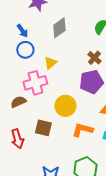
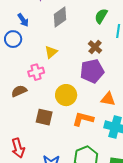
blue circle: (25, 50) -> (13, 39), moved
pink cross: (35, 83) -> (36, 72), size x0.7
red arrow: (17, 139) -> (18, 148), moved

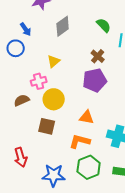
green semicircle: (101, 16) -> (104, 25), turned 105
yellow circle: (66, 95) -> (54, 99), moved
orange triangle: (108, 99) -> (87, 117), moved
orange L-shape: (83, 119) -> (80, 141), moved

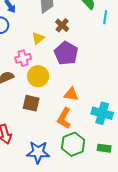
brown cross: (98, 56) -> (62, 25), moved
purple pentagon: (95, 80) -> (66, 53), moved, turned -30
orange L-shape: (80, 141) -> (64, 118), turned -75

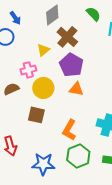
brown cross: (62, 25) -> (67, 37), size x1.5
orange triangle: (71, 94) -> (76, 89), moved

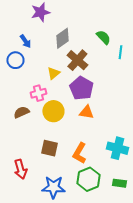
brown square: (36, 115) -> (49, 148), moved

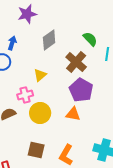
blue arrow: (25, 41) -> (12, 43), turned -128
brown cross: (77, 60) -> (76, 62), moved
purple pentagon: (81, 88) -> (81, 90), moved

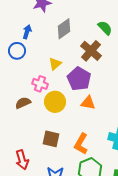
purple pentagon: (81, 90) -> (79, 79), moved
pink cross: (25, 95) -> (40, 84), turned 35

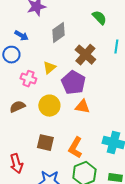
green semicircle: (105, 28) -> (99, 18), moved
blue arrow: (27, 32) -> (21, 36), turned 104
pink cross: (40, 84) -> (28, 79), moved

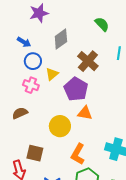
blue circle: (11, 55) -> (33, 61), moved
yellow circle: (49, 106) -> (60, 126), moved
brown square: (45, 143) -> (35, 153), moved

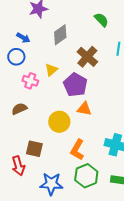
blue circle: (33, 61) -> (16, 57), moved

